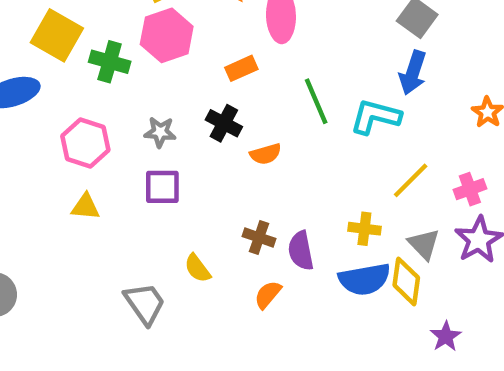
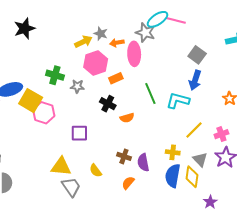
yellow square: (57, 35) -> (31, 101), moved
pink hexagon: (167, 35) -> (96, 63), moved
gray star: (160, 132) -> (77, 86), moved
yellow triangle: (85, 207) -> (61, 167), moved, size x1.5
blue semicircle: (364, 279) -> (173, 176), turned 110

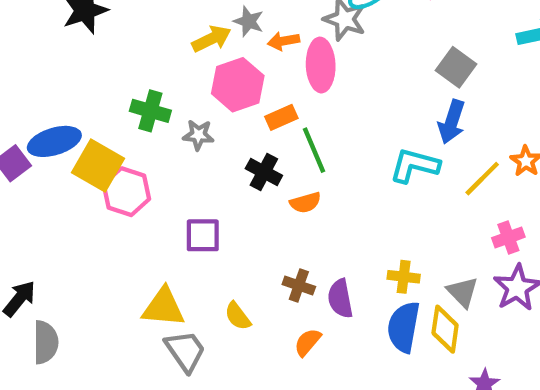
green line: (150, 93) -> (314, 150), moved
yellow line: (194, 130) -> (482, 179), moved

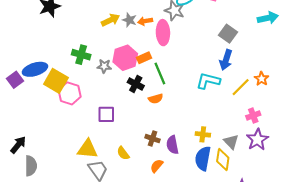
gray star: (249, 21) -> (129, 20), moved
pink hexagon: (238, 85) -> (125, 58), moved

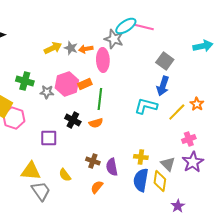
green line: (160, 74) -> (100, 99), turned 30
black cross: (136, 84) -> (73, 120), moved

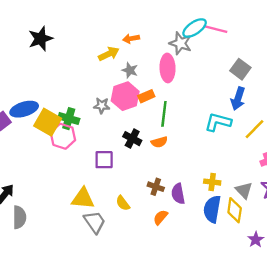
gray star: (71, 48) -> (130, 70), moved
orange arrow: (86, 49) -> (131, 39), moved
green cross: (25, 81) -> (69, 119), moved

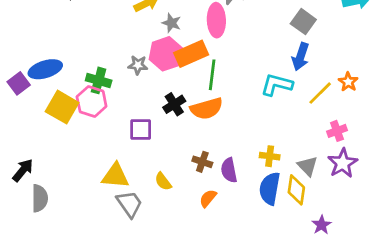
orange rectangle: (146, 96) -> (191, 54), size x1.6
yellow square: (48, 122) -> (62, 107), moved
black cross: (132, 139) -> (174, 104), turned 30
orange semicircle: (159, 142) -> (207, 109), size x1.6

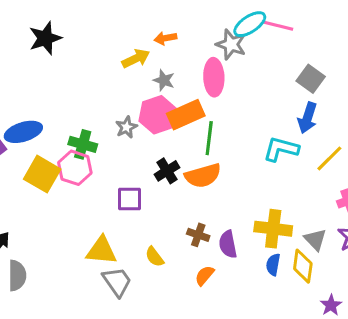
gray star: (138, 65) -> (126, 127), turned -30
yellow cross: (270, 156) -> (273, 229), size x1.6
blue semicircle: (270, 188) -> (273, 265), size x0.6

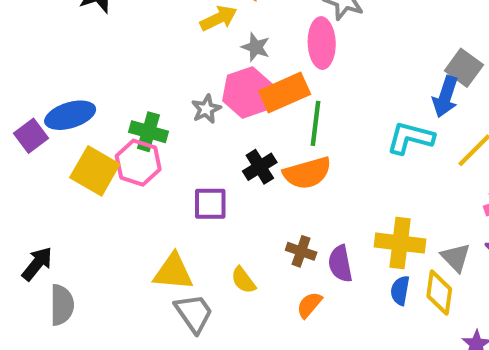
gray square: (311, 79) -> (464, 68), moved

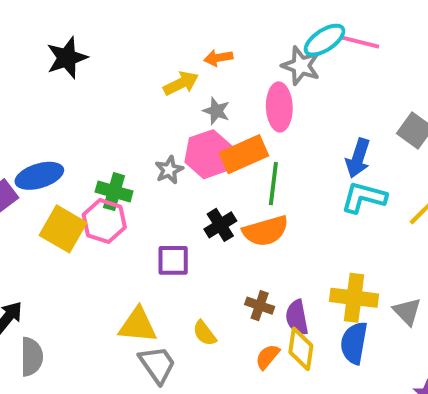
blue arrow: (445, 97) -> (358, 158), moved
blue semicircle: (400, 290) -> (354, 343), size x1.5
yellow diamond: (439, 293) -> (301, 349), moved

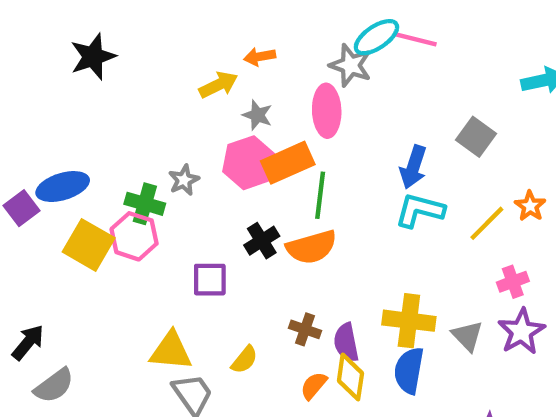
gray star: (169, 170) -> (184, 180), moved
yellow semicircle: (205, 333) -> (244, 360), turned -104
gray semicircle: (31, 357) -> (54, 386), turned 54

